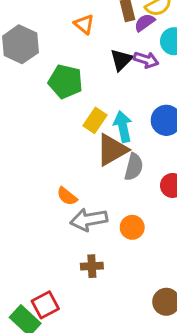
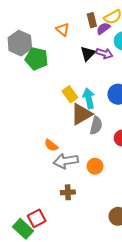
green pentagon: (65, 82) -> (37, 59), moved
yellow rectangle: (95, 120) -> (70, 94), turned -70

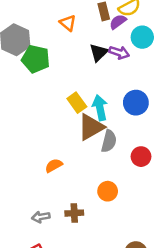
orange semicircle: (51, 145) -> (54, 166), turned 112
gray arrow: (66, 161) -> (41, 217), moved, size x0.6
brown cross: (68, 192) -> (74, 213), moved

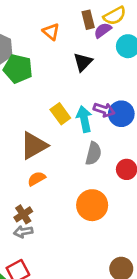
purple arrow: (119, 53) -> (104, 110), moved
brown triangle: (91, 127) -> (34, 146), moved
orange circle: (108, 191) -> (92, 205), size x1.5
brown cross: (74, 213) -> (23, 214), moved, turned -30

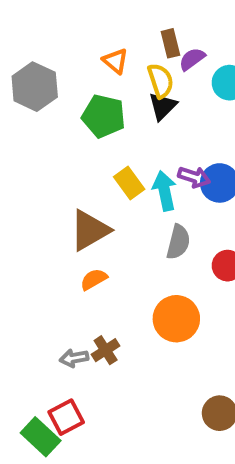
yellow semicircle: (115, 16) -> (161, 81), moved, turned -80
green pentagon: (18, 69) -> (104, 116), moved
brown cross: (23, 214) -> (106, 350), moved

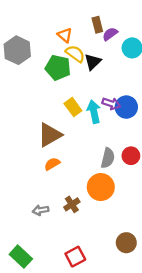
yellow semicircle: (161, 81) -> (75, 54), moved, turned -36
gray semicircle: (178, 242) -> (108, 158), moved
brown cross: (106, 350) -> (72, 204), moved
red square: (66, 417) -> (75, 257), moved

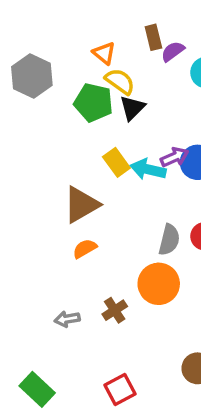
black triangle: (93, 62) -> (132, 108), moved
purple arrow: (111, 104) -> (175, 157), turned -42
cyan arrow: (94, 112) -> (148, 169), turned -65

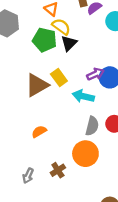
cyan arrow: (148, 169) -> (83, 96), moved
brown triangle: (81, 205) -> (37, 85), moved
gray arrow: (67, 319) -> (28, 176), turned -56

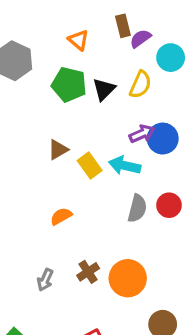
yellow semicircle: (61, 27) -> (140, 85), moved, turned 78
yellow rectangle: (59, 77) -> (90, 165), moved
brown triangle: (37, 85) -> (58, 150), size x0.6
orange circle: (85, 154) -> (128, 278), moved

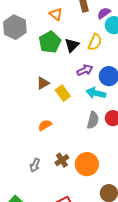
purple semicircle: (140, 38) -> (104, 13), moved
green pentagon: (69, 85) -> (50, 42), turned 30
purple arrow: (142, 134) -> (85, 70), moved
cyan arrow: (125, 165) -> (96, 93), moved

